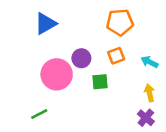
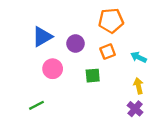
blue triangle: (45, 24) -> (42, 37), moved
purple circle: (81, 58) -> (75, 44), moved
pink circle: (57, 74) -> (53, 69), size x0.7

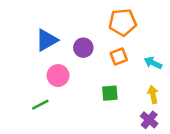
green square: (93, 76) -> (110, 93), moved
green line: (37, 105) -> (40, 105), moved

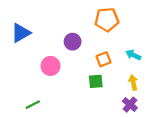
blue triangle: (47, 40) -> (21, 33), moved
orange square: (119, 57) -> (103, 59), moved
green line: (40, 105) -> (33, 105), moved

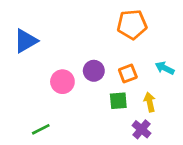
purple circle: (73, 42) -> (94, 71), moved
yellow arrow: (133, 82) -> (150, 102), moved
purple cross: (130, 105) -> (141, 129), moved

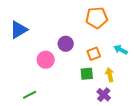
purple circle: (94, 71) -> (66, 44), moved

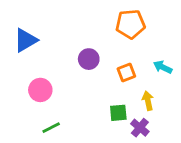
pink circle: (46, 60) -> (40, 90), moved
green square: (87, 74) -> (118, 113), moved
green line: (30, 95) -> (51, 128), moved

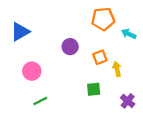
cyan arrow: (163, 67) -> (129, 34), moved
yellow arrow: (148, 101) -> (117, 69), moved
purple cross: (140, 128) -> (128, 101), moved

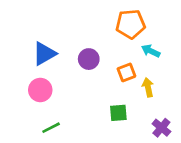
blue triangle: (20, 32) -> (44, 54), moved
cyan arrow: (129, 34) -> (151, 51), moved

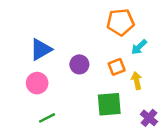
cyan arrow: (151, 51) -> (139, 47), turned -70
purple circle: (89, 59) -> (79, 64), moved
green square: (118, 113) -> (109, 104), size x1.5

